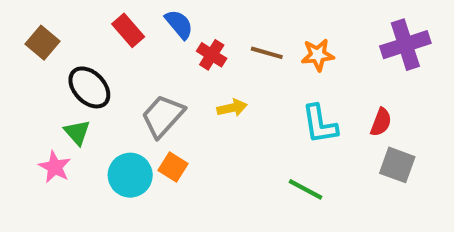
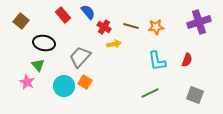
black ellipse: (89, 87) -> (44, 43), turned -35
yellow arrow: (232, 108) -> (114, 44), moved
gray square: (397, 165) -> (195, 95), moved
green line: (305, 189) -> (150, 93), turned -54

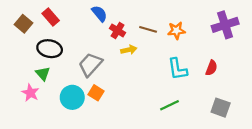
red rectangle: (63, 15) -> (51, 17), moved

